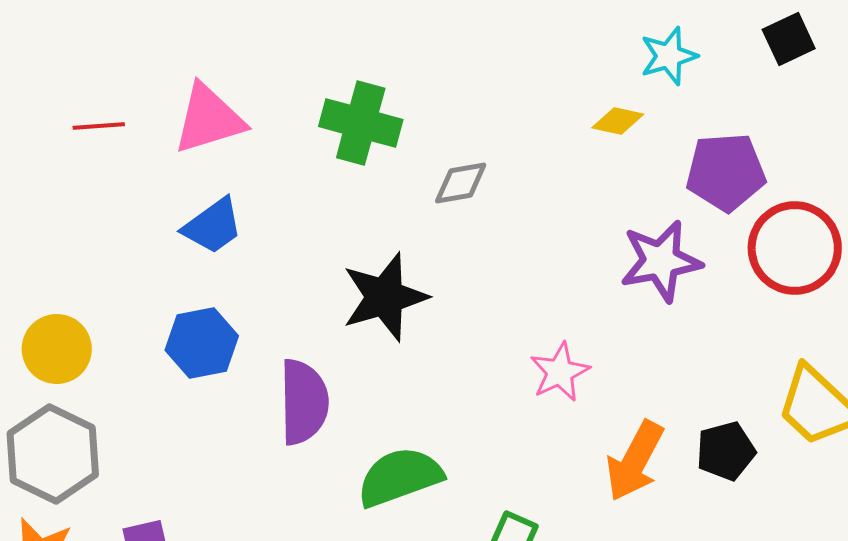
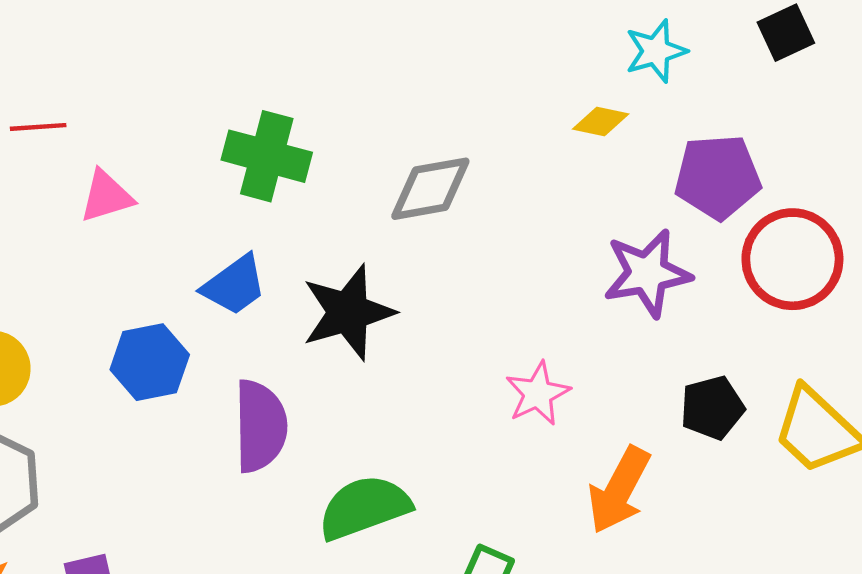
pink triangle: (209, 119) -> (106, 196), moved, size x0.7
green cross: (361, 123) -> (267, 156), moved
gray diamond: (461, 183) -> (430, 189), size x1.4
blue trapezoid: (213, 226) -> (234, 285), moved
black pentagon: (726, 451) -> (712, 408), moved

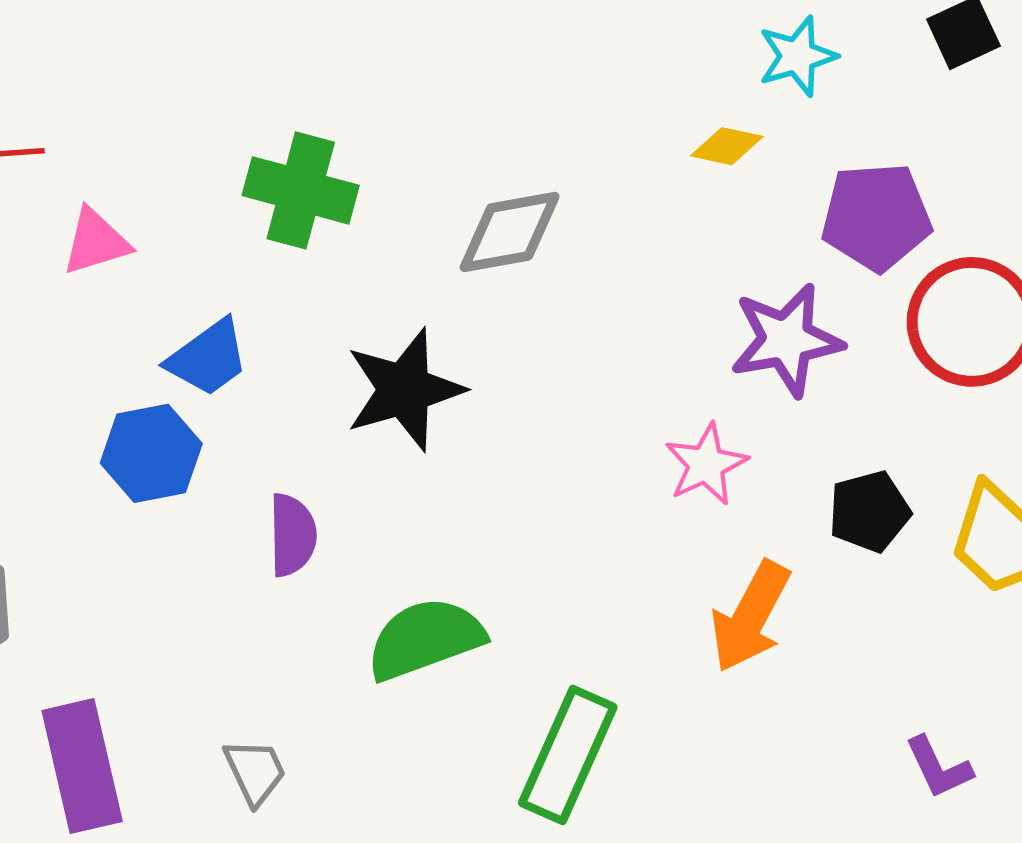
blue trapezoid: (234, 285) -> (208, 358), moved
pink star: (538, 394) -> (706, 464), moved
purple semicircle: (260, 426) -> (292, 535), size x0.7

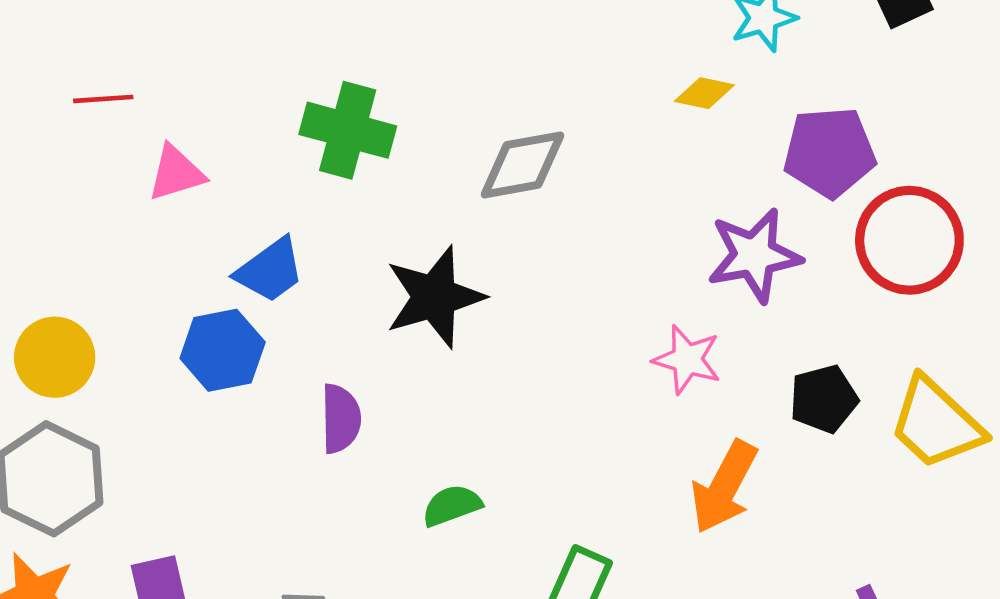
pink star: (706, 464) -> (687, 360), turned -30
green semicircle: (425, 639) -> (452, 505), size x0.6

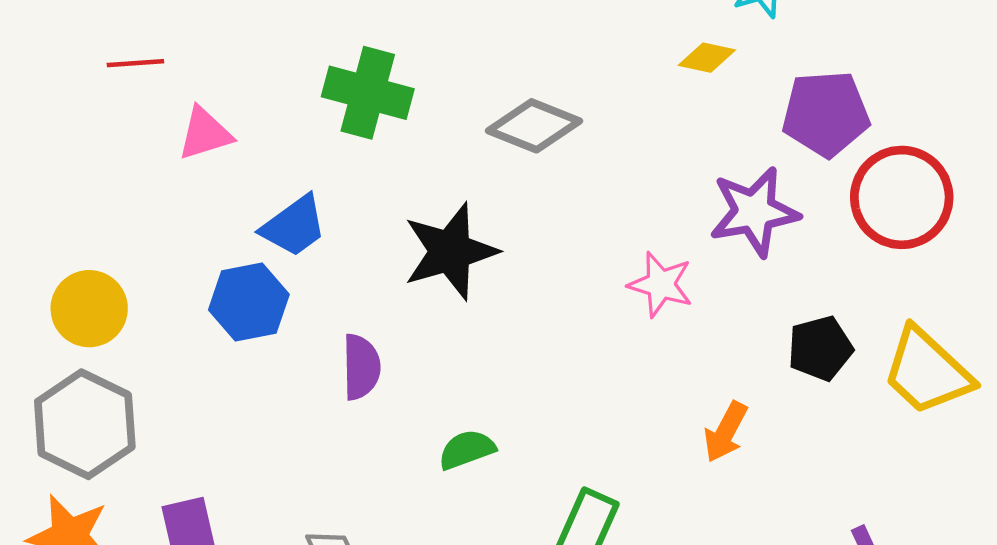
gray diamond: (523, 165) -> (534, 126), turned 32
pink star: (687, 360) -> (661, 284), moved
orange arrow: (724, 487) -> (726, 432), size x0.7

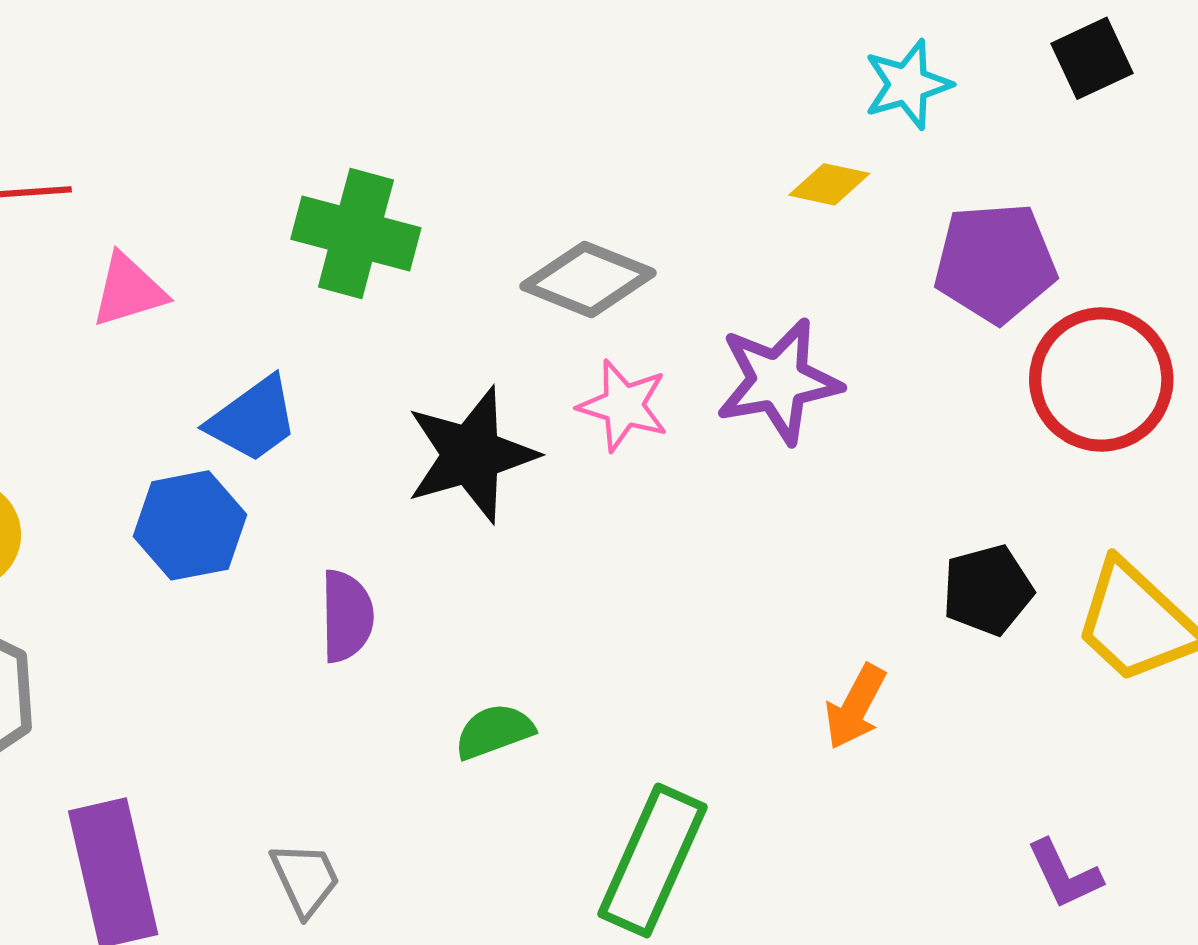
purple star: (754, 212) -> (779, 381), moved
pink star: (661, 284) -> (623, 406), moved

